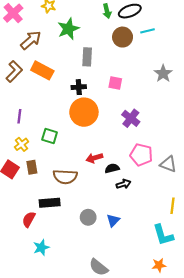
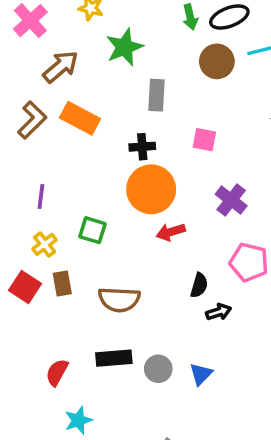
red arrow: (94, 158) -> (171, 232), moved
black semicircle: (112, 168) -> (199, 285), turned 120
black rectangle: (50, 203) -> (114, 358), moved

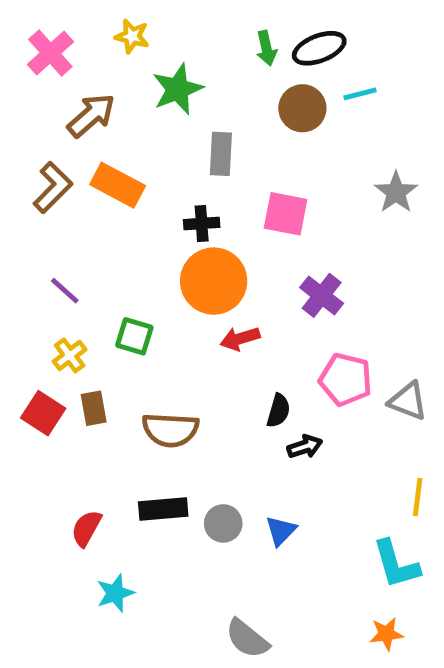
pink square: (204, 140) -> (286, 214), size x1.4
purple line: (41, 196) -> (65, 291), turned -55

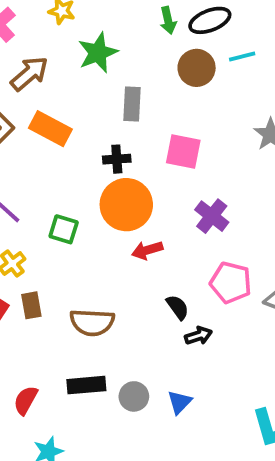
green square: (134, 336) -> (64, 229), moved
black semicircle: (278, 411) -> (178, 307), turned -52

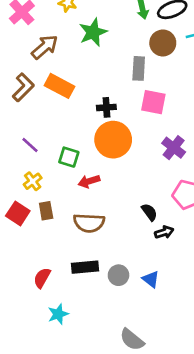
gray rectangle: (132, 104) -> (139, 68), moved
red arrow: (147, 250) -> (89, 181), moved
blue triangle: (179, 402) -> (151, 279), turned -36

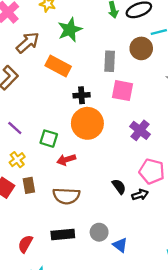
brown circle: (163, 43) -> (141, 48), moved
orange rectangle: (59, 86) -> (58, 66), moved
black arrow: (164, 232) -> (140, 195), moved
gray circle: (119, 275) -> (99, 232), moved

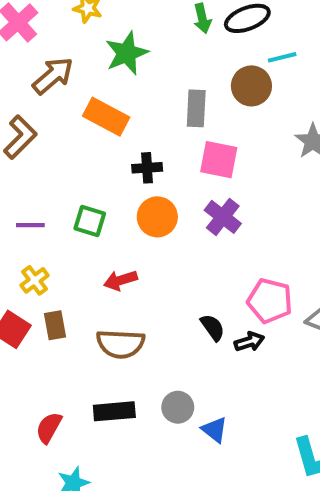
orange circle: (87, 123) -> (157, 217), size x0.7
purple line: (15, 128) -> (30, 225), turned -42
purple cross: (140, 130) -> (223, 217), moved
green square: (49, 139) -> (90, 221), moved

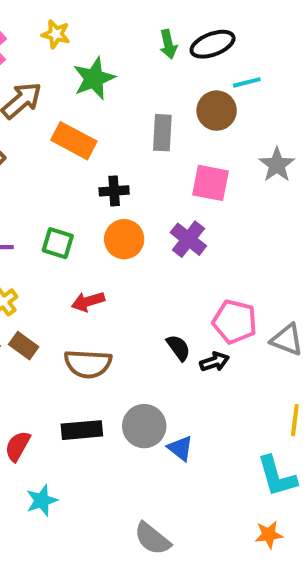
pink square: (219, 160) -> (211, 183), moved
brown rectangle: (55, 325) -> (24, 346), turned -44
gray circle: (178, 407) -> (144, 426), size x1.4

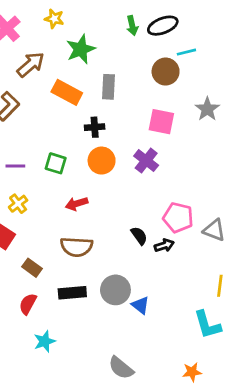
gray rectangle: (162, 133) -> (109, 87), moved
brown rectangle: (24, 346) -> (32, 268), moved
orange star: (269, 535) -> (192, 372), moved

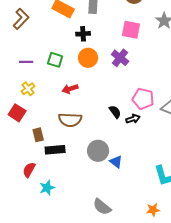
brown rectangle: (32, 268) -> (38, 135), turned 40
black rectangle: (72, 293) -> (55, 150), moved
red semicircle: (28, 304) -> (29, 170), moved

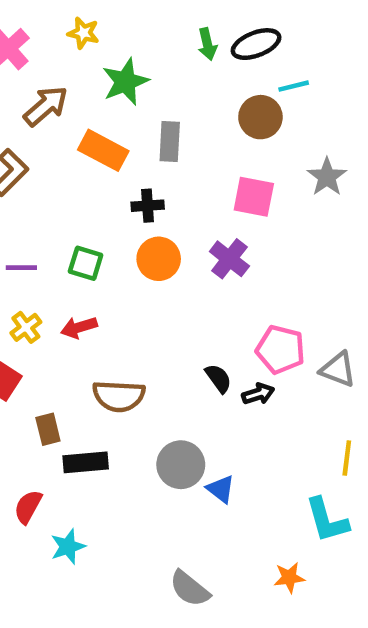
red arrow: (70, 89) -> (79, 327), moved
orange star: (153, 210) -> (289, 578), moved

